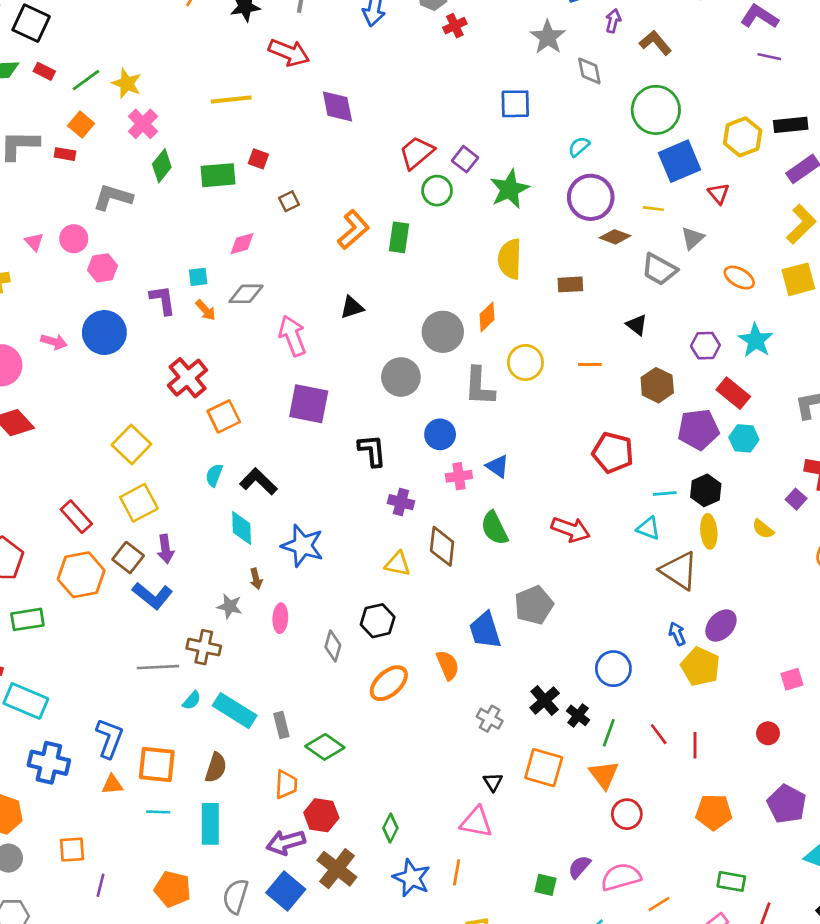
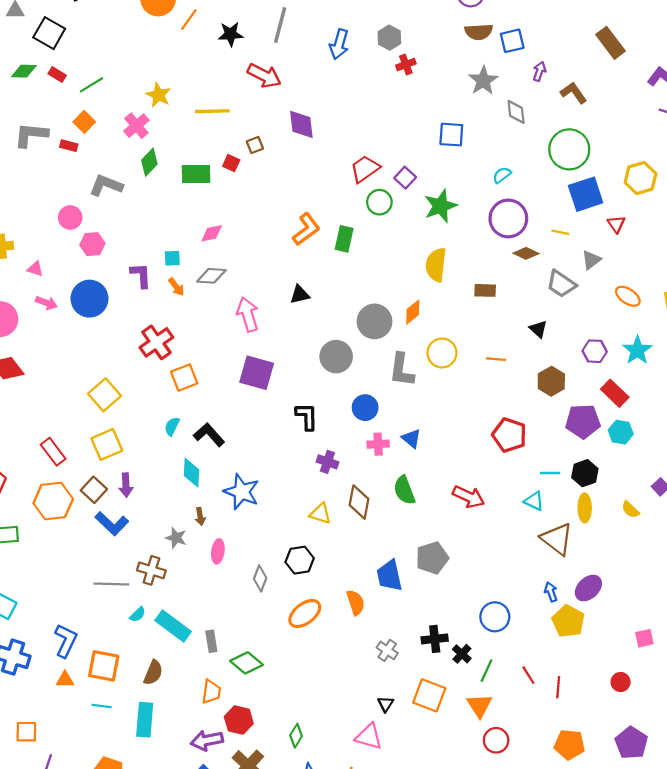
yellow star: (127, 84) -> (159, 95), moved
brown square: (289, 201) -> (255, 145), moved
pink triangle: (34, 242) -> (35, 269), moved, turned -35
black cross: (545, 701) -> (435, 639), turned 30

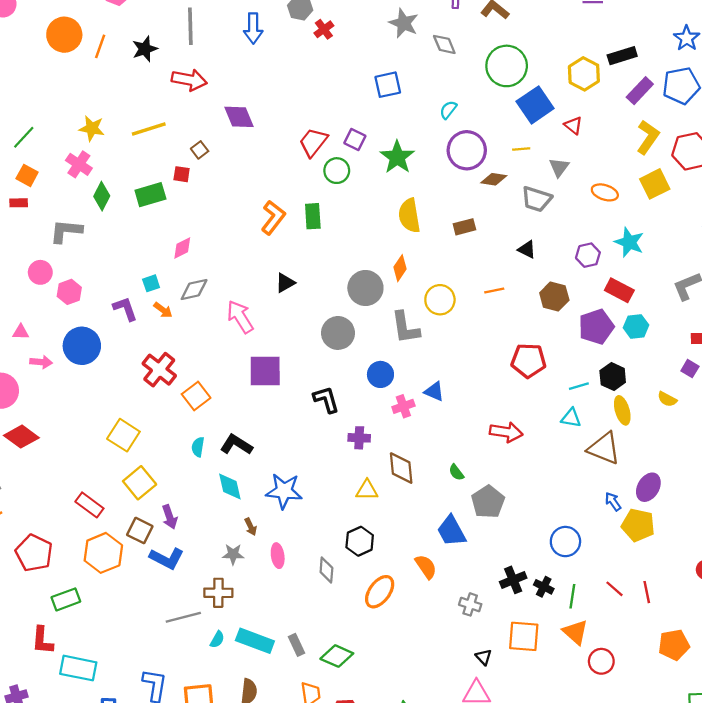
green semicircle: (404, 490) -> (456, 472), moved, size x0.6

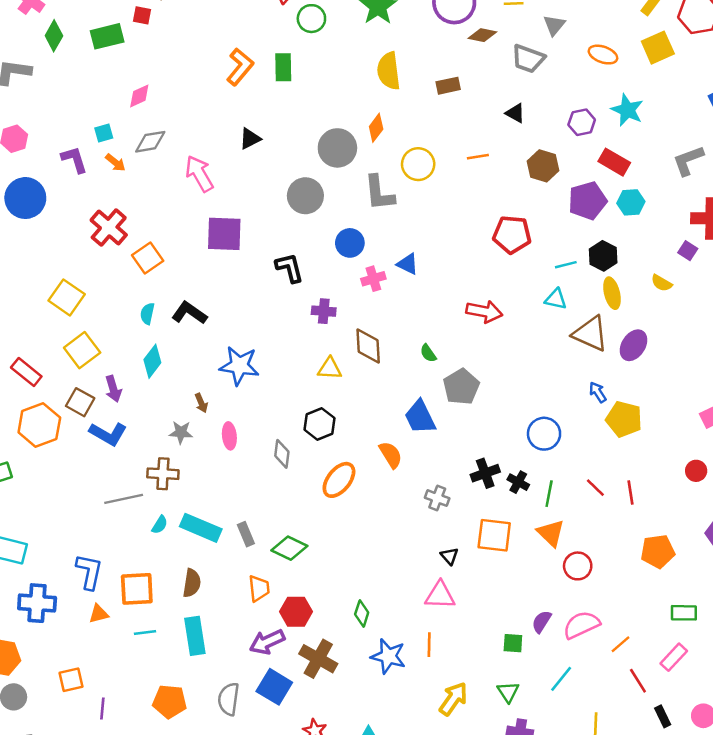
cyan diamond: (230, 486) -> (152, 361), moved, turned 48
purple ellipse: (648, 487) -> (634, 345), moved

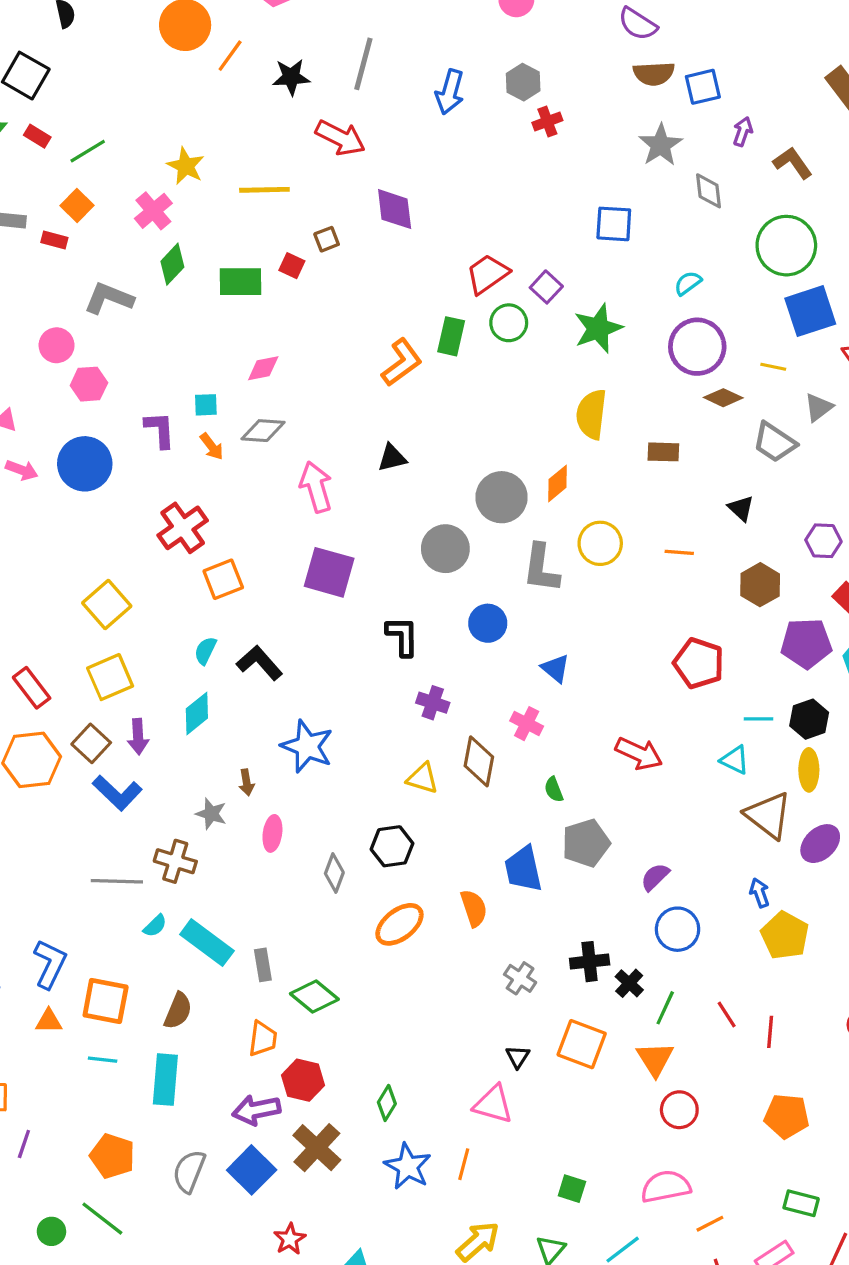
green rectangle: (283, 67) -> (451, 336), moved
pink cross: (373, 279) -> (527, 724), moved, turned 30
purple semicircle: (542, 622) -> (655, 877), moved

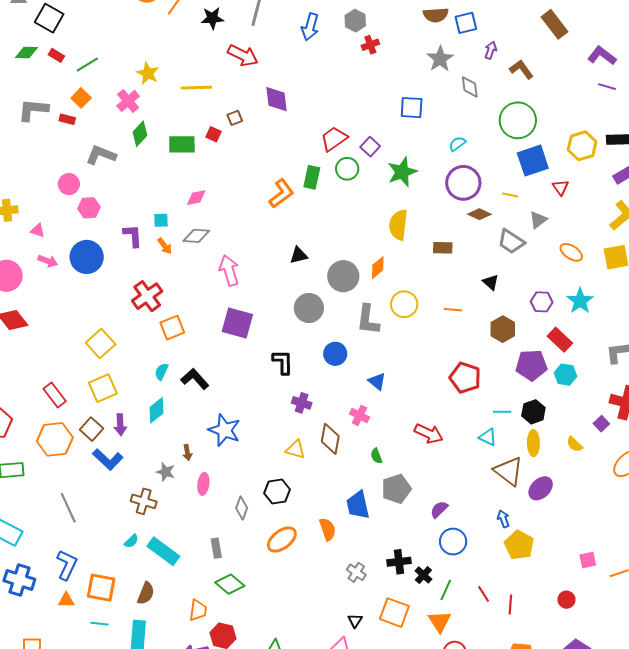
black triangle: (392, 458) -> (299, 255), moved
gray line: (117, 881) -> (68, 508), moved, turned 64
gray rectangle: (263, 965) -> (216, 548), moved

